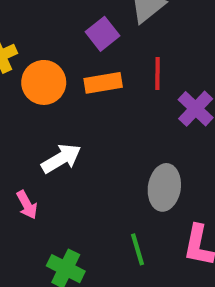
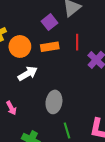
white arrow: (61, 158) -> (28, 74), moved
gray ellipse: (164, 187) -> (54, 102), moved

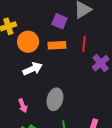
purple square: (50, 22) -> (59, 21), turned -35
pink arrow: (11, 108) -> (23, 106), moved

